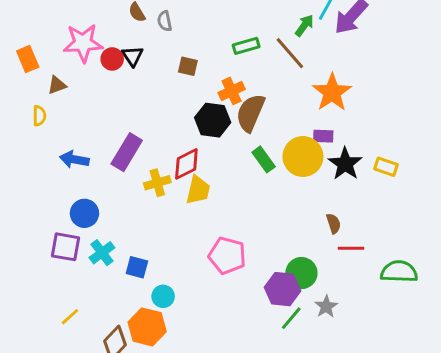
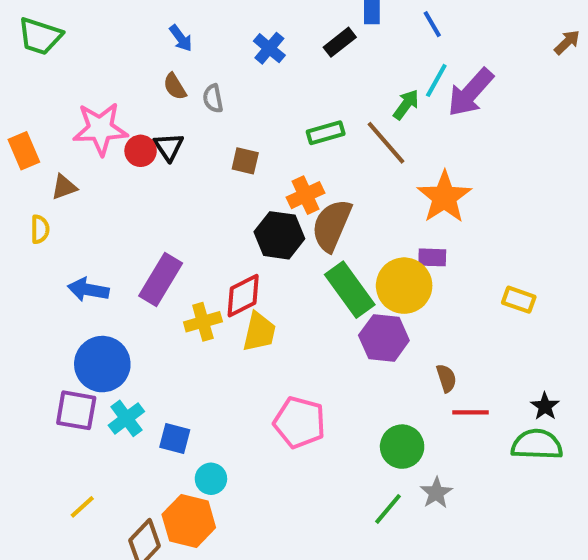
green rectangle: (264, 159) -> (350, 290), size x1.5
black star: (345, 164) -> (545, 406), moved, size x0.6
blue circle: (84, 213) -> (102, 364), size x1.4
purple hexagon: (283, 289) -> (384, 338), moved

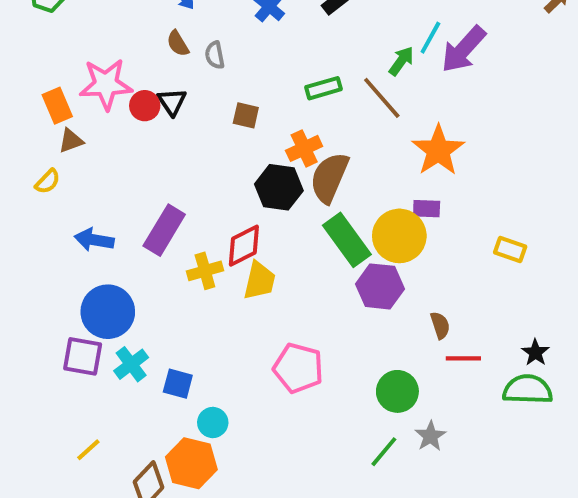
orange rectangle: (24, 151) -> (57, 106), moved
yellow semicircle: (40, 229) -> (48, 181), turned 44

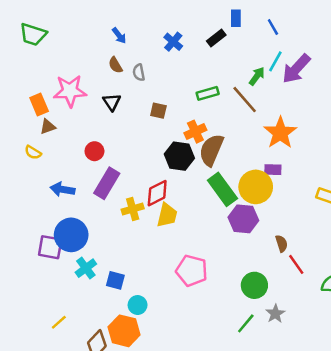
red circle: (145, 106) -> (94, 151), moved
yellow semicircle: (48, 181) -> (33, 152), turned 77
purple square: (83, 356) -> (50, 247), moved
red line: (463, 358) -> (296, 264), turned 55

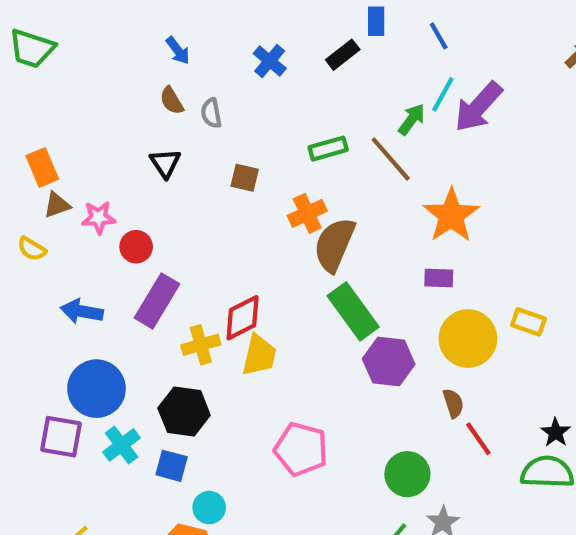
pink star: (70, 91) -> (99, 217), moved, size x0.6
black hexagon: (179, 156) -> (184, 412), moved
yellow circle: (256, 187) -> (468, 339), moved
purple square: (50, 247) -> (61, 437), moved

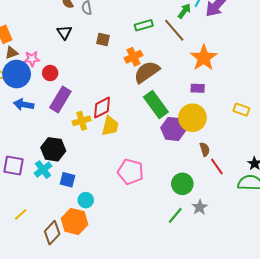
brown semicircle: (334, 245) -> (147, 72), turned 32
yellow circle: (468, 339) -> (192, 118), moved
blue circle: (96, 389) -> (17, 74), moved
black hexagon: (184, 412) -> (53, 149), moved

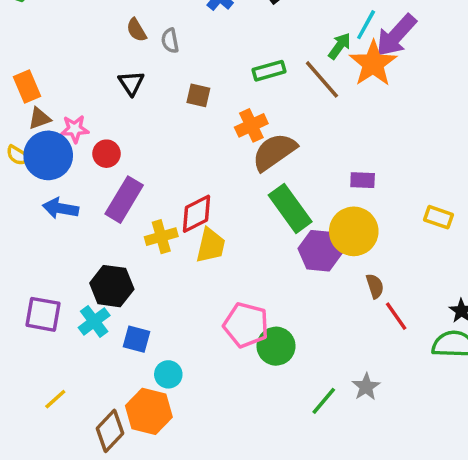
orange star: (204, 58) -> (373, 64), moved
green circle: (182, 184) -> (276, 346), moved

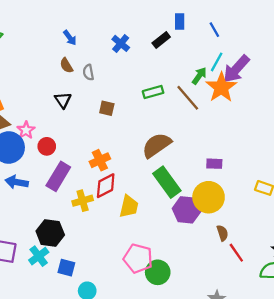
orange cross: (251, 125) -> (100, 160), moved
pink star: (75, 129) -> (26, 130), turned -30
yellow trapezoid: (211, 245) -> (129, 206), moved

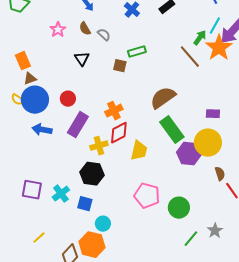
gray semicircle: (88, 72) -> (104, 35), turned 144
green rectangle: (153, 92) -> (137, 52), moved
pink star: (26, 130) -> (58, 30), moved
black hexagon: (50, 233) -> (92, 174), moved
green circle: (158, 272) -> (179, 208), moved

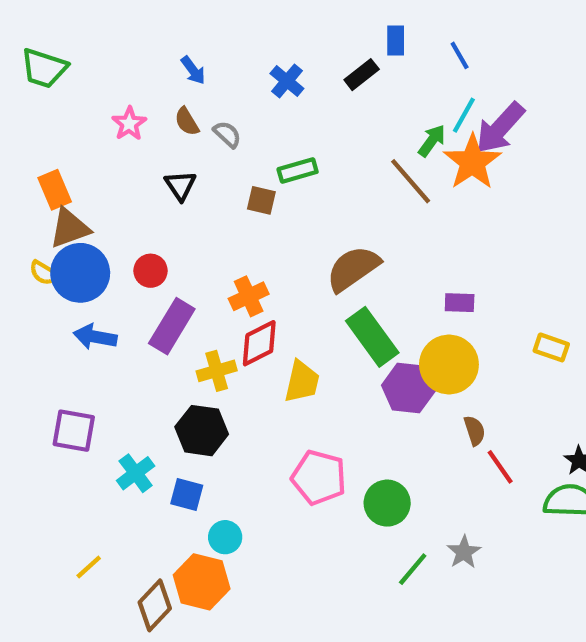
brown triangle: (30, 79) -> (70, 228), size x1.5
purple square: (32, 190) -> (74, 431), moved

